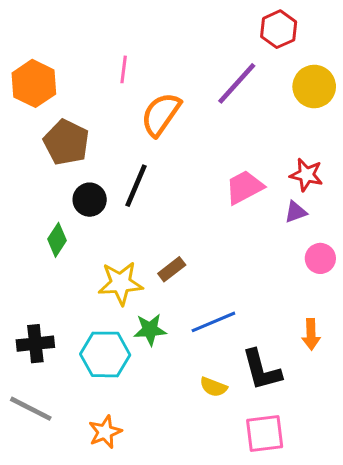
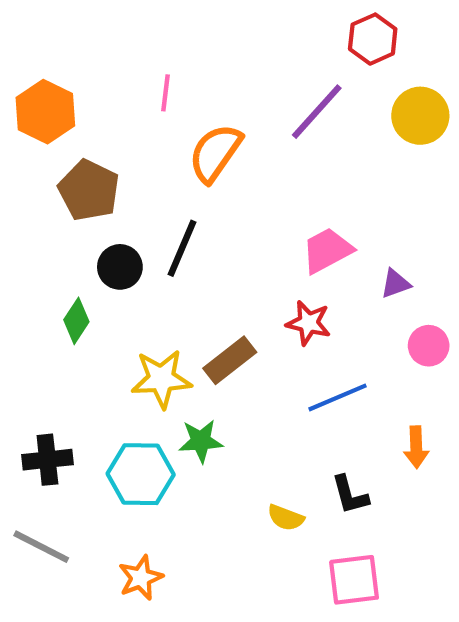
red star: (306, 175) -> (308, 323), moved
brown rectangle: (172, 269) -> (230, 360), size x1.4
blue line: (213, 322) -> (337, 397), moved
black L-shape: (262, 370) -> (350, 495), size x0.7

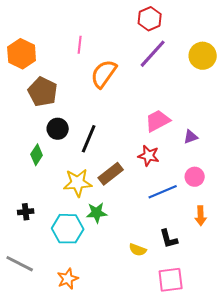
red hexagon: (373, 39) -> (150, 19), moved
black line: (182, 248) -> (89, 139), moved
pink circle: (429, 346) -> (195, 177), moved
black cross: (47, 460) -> (26, 212), moved, size x0.7

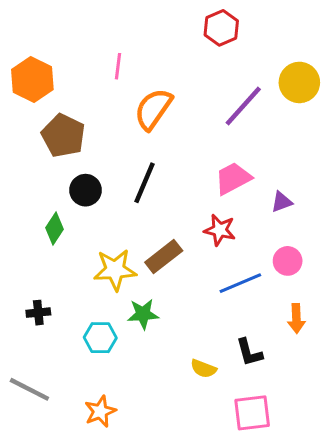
purple line: (153, 54) -> (243, 106), moved
black line: (89, 139) -> (144, 183), moved
cyan hexagon: (68, 229) -> (100, 338), size x0.7

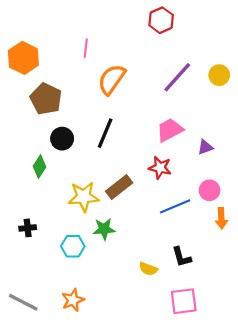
yellow circle: (299, 82) -> (219, 75), moved, size x0.7
orange arrow: (296, 318) -> (221, 218), moved
gray line: (29, 389) -> (23, 302), moved

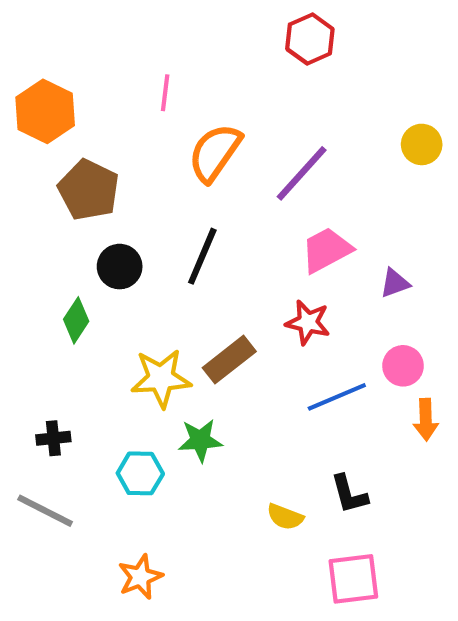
purple line: (177, 77) -> (302, 173), moved
gray line: (23, 302) -> (45, 511), moved

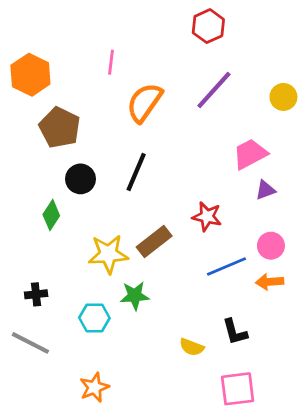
purple line: (302, 173) -> (214, 90), moved
pink trapezoid: (326, 250) -> (250, 154), moved
orange arrow: (426, 420) -> (270, 282), moved, turned 88

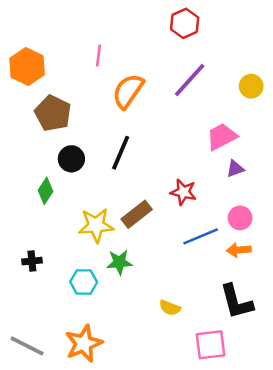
black L-shape: (235, 332) -> (236, 302), moved, size x1.5
gray line: (30, 343) -> (27, 346), moved
orange star: (94, 387) -> (84, 344), size x1.4

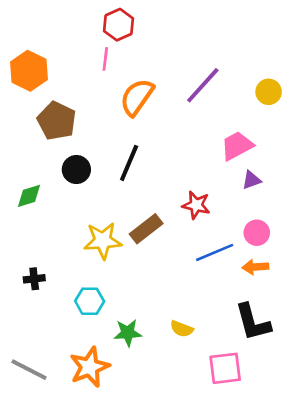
red hexagon: (185, 23) -> (118, 25), moved
green diamond: (46, 191) -> (29, 196), moved, turned 40
green star: (119, 262) -> (128, 333), moved

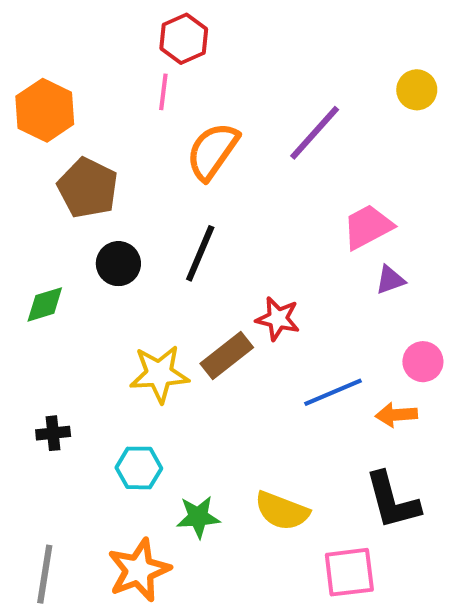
yellow circle: (269, 92) -> (417, 90), moved
red star: (196, 205) -> (278, 319), moved
pink circle: (257, 233) -> (423, 362), moved
yellow semicircle: (182, 329) -> (282, 511), size x1.5
gray line: (29, 370) -> (45, 574), turned 72

